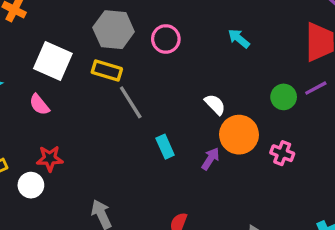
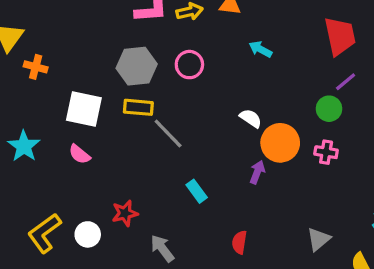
green circle: (284, 97) -> (329, 109), moved
cyan rectangle: (165, 147) -> (197, 191), moved
red star: (50, 159) -> (125, 213), moved

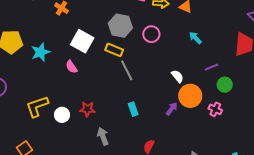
purple line: (346, 82) -> (212, 67), moved

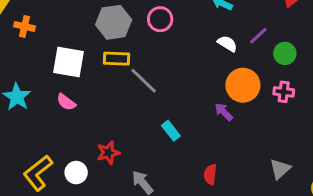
white semicircle: (177, 76) -> (227, 44), moved
purple arrow: (172, 109) -> (224, 112), turned -64

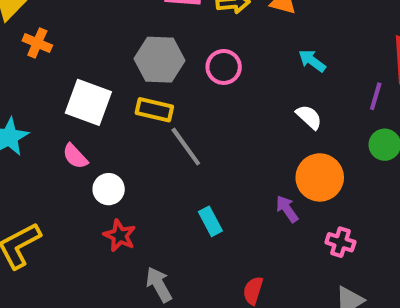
purple line: (258, 36) -> (376, 96), moved, turned -42
pink cross: (284, 92) -> (340, 242), moved
red star: (108, 153) -> (120, 236), turned 30
white circle: (76, 173) -> (109, 189), moved

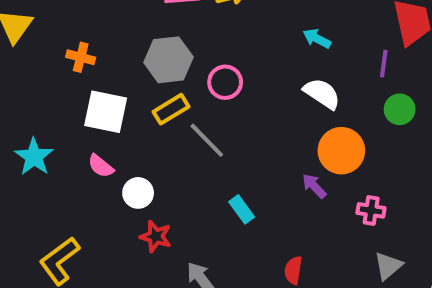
orange cross: (37, 43) -> (81, 57), moved
pink circle: (224, 67) -> (225, 82), moved
yellow rectangle: (154, 110) -> (171, 109), turned -36
white semicircle: (309, 117) -> (322, 94), size x1.4

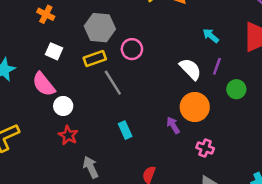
cyan arrow: (317, 39) -> (211, 36), moved
purple line: (384, 64) -> (217, 66), moved
white square: (106, 112) -> (54, 51), size x0.6
pink semicircle: (101, 166) -> (44, 84), size x1.5

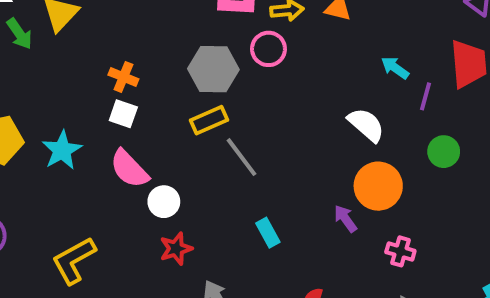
orange cross: (46, 14) -> (123, 77), moved
pink circle: (132, 49) -> (268, 49), moved
white square: (54, 51) -> (123, 114), moved
purple line: (217, 66) -> (425, 96), moved
red star: (68, 135) -> (176, 249), turned 30

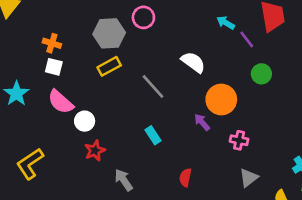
purple line: (425, 96) -> (247, 39), turned -48
white semicircle: (366, 125) -> (193, 62), moved
gray line: (242, 157) -> (153, 87), moved

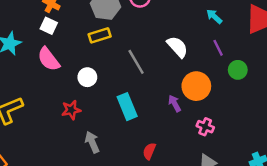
purple line: (247, 39) -> (218, 48), moved
white circle: (85, 121) -> (87, 77), moved
cyan rectangle: (153, 135) -> (127, 107), size x1.5

